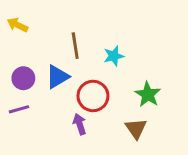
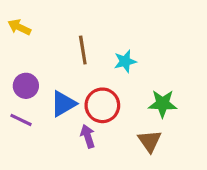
blue triangle: (57, 77) -> (63, 104), moved
green star: (148, 95) -> (163, 104), turned -30
purple line: (19, 109) -> (21, 120), turned 42

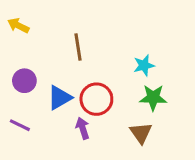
cyan star: (125, 61) -> (144, 65), moved
purple line: (21, 120) -> (20, 125), moved

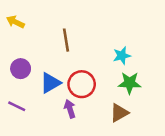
brown triangle: (141, 133) -> (119, 113), turned 36

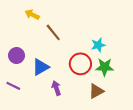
yellow arrow: (15, 22) -> (32, 15), moved
brown line: (66, 40) -> (53, 32), turned -30
red circle: (82, 84) -> (80, 64), moved

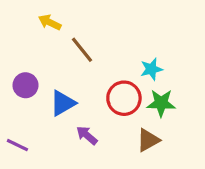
purple line: (13, 86) -> (17, 145), moved
purple arrow: (56, 88) -> (87, 135), turned -32

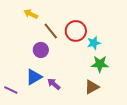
purple circle: (25, 85) -> (41, 50), moved
red circle: (124, 98) -> (76, 31), moved
blue triangle: (63, 103) -> (34, 77), moved

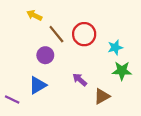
cyan star: (94, 43) -> (115, 47), moved
green star: (100, 64) -> (122, 71), moved
purple arrow: (54, 84) -> (80, 80), moved

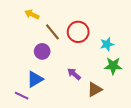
purple line: (12, 100) -> (22, 96), moved

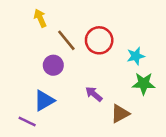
yellow arrow: (32, 14) -> (40, 18), turned 40

